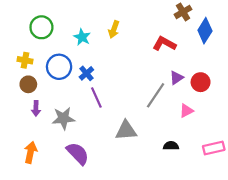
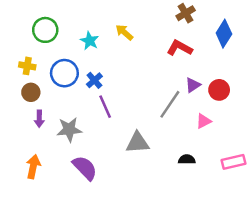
brown cross: (183, 12) -> (186, 13), moved
yellow arrow: (114, 29) -> (124, 32), turned 112

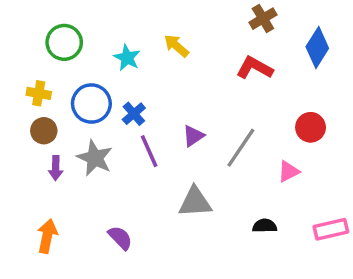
purple triangle: (193, 85) -> (193, 136), moved
gray star: (69, 129) -> (95, 158), moved, turned 30
purple semicircle: (85, 168) -> (120, 238), size x0.7

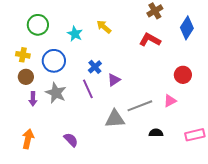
blue cross: (134, 114) -> (95, 67), moved
gray line: (241, 148) -> (140, 106), moved, turned 35

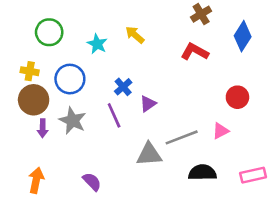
brown circle: (26, 77) -> (34, 100), size x1.5
black semicircle: (156, 133) -> (202, 173), size x1.5

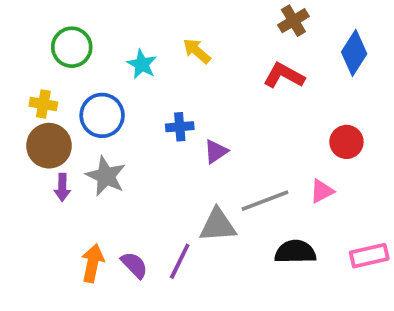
blue cross: (123, 87) -> (180, 127), turned 36
purple line: (114, 115) -> (180, 261), moved, turned 50
orange arrow: (36, 180) -> (93, 263), moved

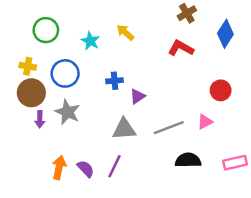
gray triangle: (218, 225) -> (124, 129), moved

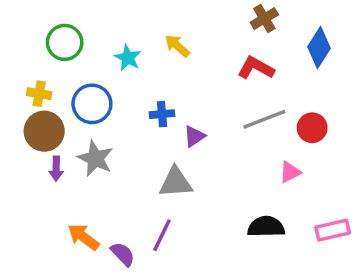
gray line: (169, 128) -> (264, 119), moved
orange arrow: (59, 168) -> (83, 237), turned -65
purple semicircle: (86, 169) -> (123, 254), moved

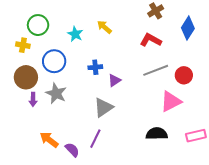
yellow cross: (39, 94) -> (23, 45), moved
pink triangle: (290, 172) -> (171, 101), size x1.6
gray triangle: (176, 182) -> (103, 107), turned -30

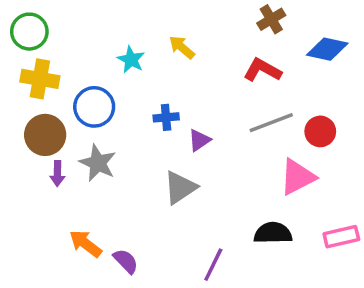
green circle: (38, 25) -> (29, 32), moved
blue diamond: (188, 28) -> (327, 49), turned 70
yellow cross: (23, 45) -> (40, 79), size x1.5
purple line: (95, 139) -> (213, 265), moved

